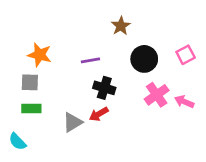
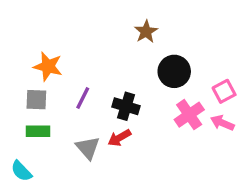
pink square: (186, 55) -> (224, 91), moved
purple line: (90, 60) -> (83, 98), moved, turned -54
gray triangle: (73, 122) -> (88, 148), turned -40

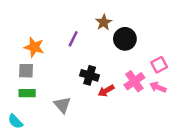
black circle: (174, 71) -> (125, 39), moved
purple line: (83, 98) -> (73, 39), moved
red arrow: (119, 138) -> (106, 91), moved

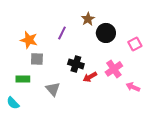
pink square: (159, 65) -> (135, 44), moved
gray square: (26, 71) -> (37, 59), moved
pink arrow: (158, 87) -> (133, 87), moved

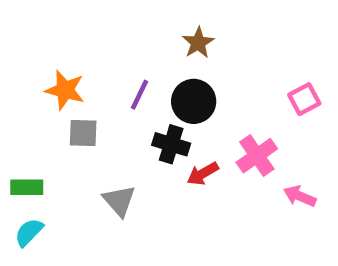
purple line: (62, 33) -> (139, 95), moved
black circle: (106, 33) -> (194, 101), moved
green rectangle: (23, 79) -> (27, 187), moved
cyan semicircle: (13, 103) -> (29, 232), turned 88

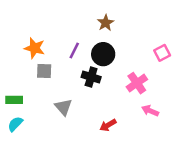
red arrow: (203, 174) -> (108, 125), moved
pink arrow: (300, 196) -> (150, 111), moved

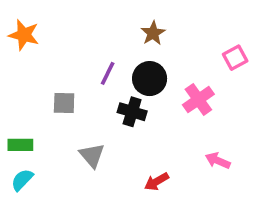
orange star: (35, 48) -> (24, 35), moved
pink square: (162, 53) -> (235, 58), moved
pink cross: (137, 83) -> (198, 99), moved

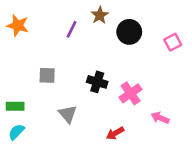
brown star: (153, 33) -> (100, 15), moved
purple line: (108, 73) -> (72, 29), moved
black circle: (150, 79) -> (129, 32), moved
pink cross: (198, 99) -> (131, 93), moved

